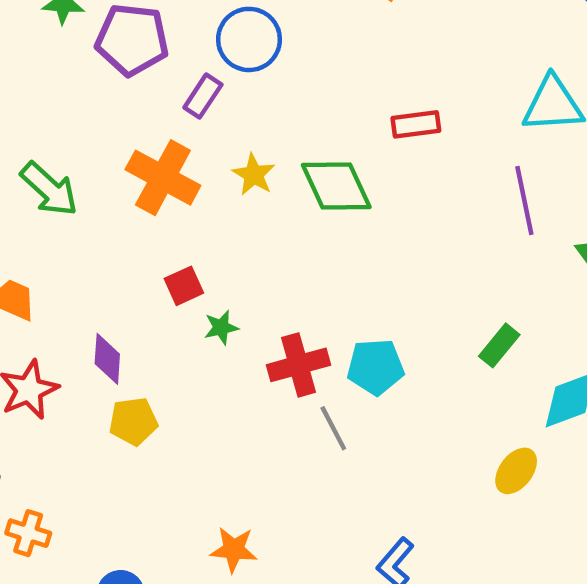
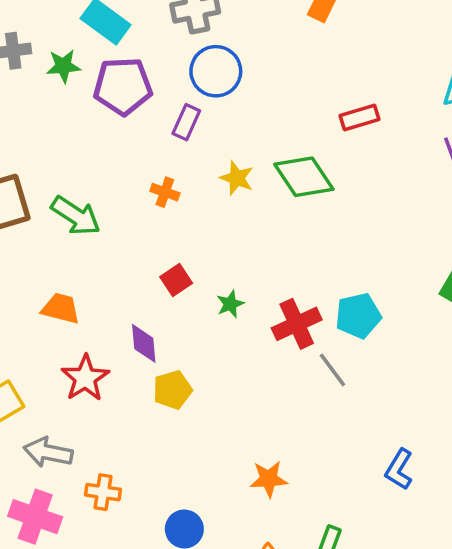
orange cross: (163, 178) -> (165, 192), size x0.5
red square: (184, 286) -> (176, 280), moved

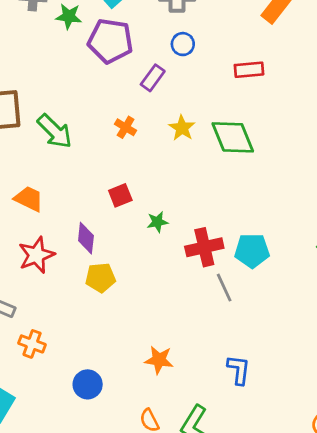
blue circle: (216, 71) -> (183, 44), size x0.6
red rectangle: (359, 118) -> (249, 70), moved
blue L-shape: (399, 469) -> (239, 370), moved, turned 144

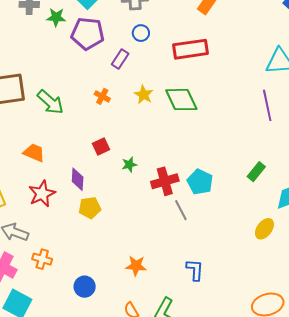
red rectangle: (249, 70) -> (191, 49), size x1.6
cyan pentagon: (252, 251) -> (200, 182), turned 30

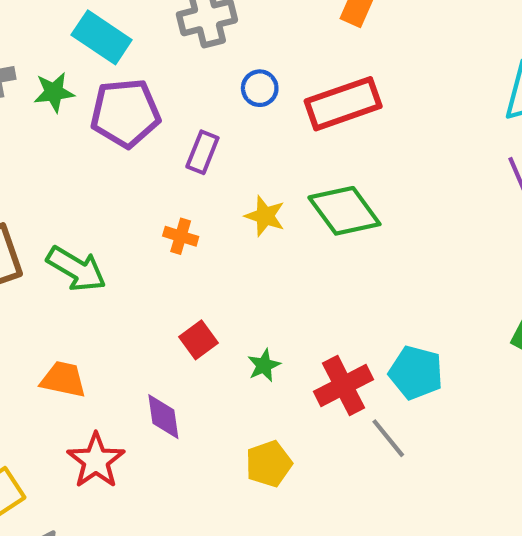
blue circle: (141, 33) -> (260, 88), moved
yellow pentagon: (90, 208) -> (269, 464), moved

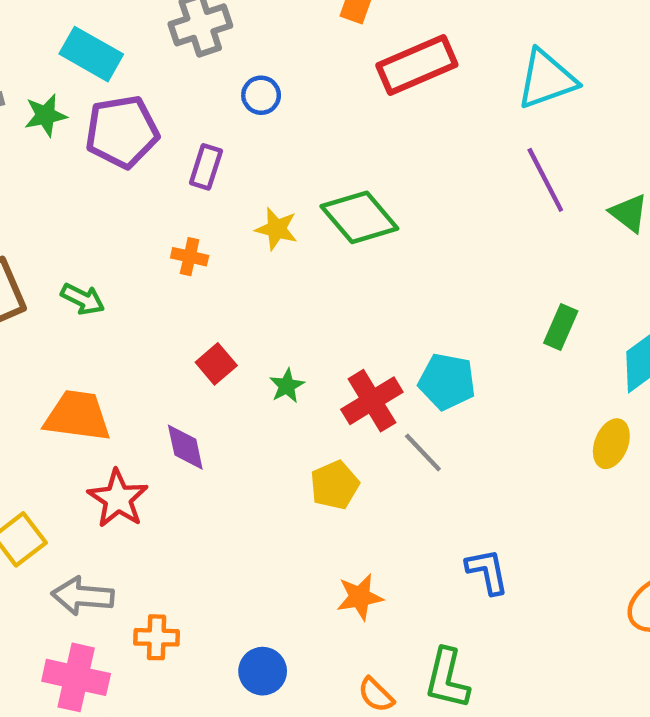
red rectangle: (343, 104) -> (417, 65), moved
green arrow: (76, 269) -> (83, 299), size x0.7
orange trapezoid: (63, 379) -> (77, 416), size x1.4
yellow pentagon: (269, 464) -> (335, 485), moved

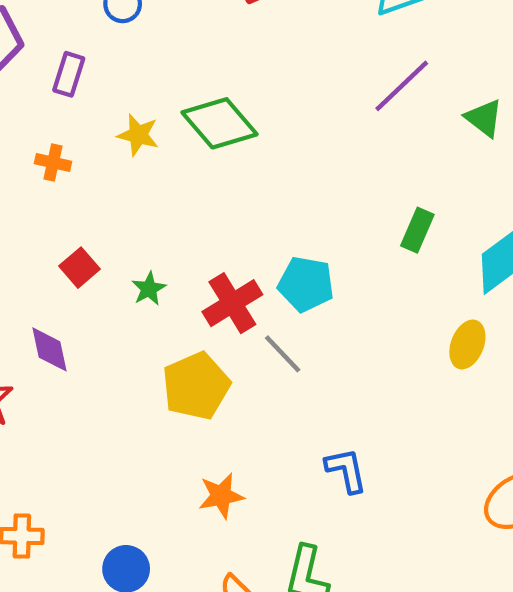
purple line: (545, 180) -> (402, 86), turned 74
yellow pentagon: (335, 485) -> (196, 386), size x1.4

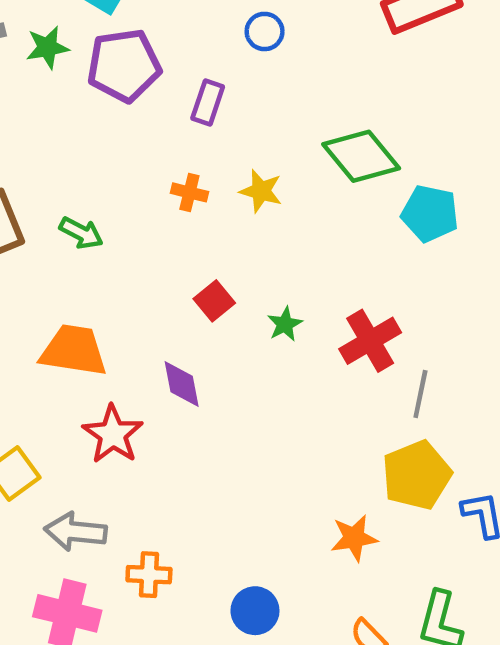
yellow star: (138, 135) -> (261, 191), moved
cyan pentagon: (306, 284) -> (430, 213), moved
gray line: (283, 354) -> (420, 394), turned 54
yellow pentagon: (196, 386) -> (417, 475), moved

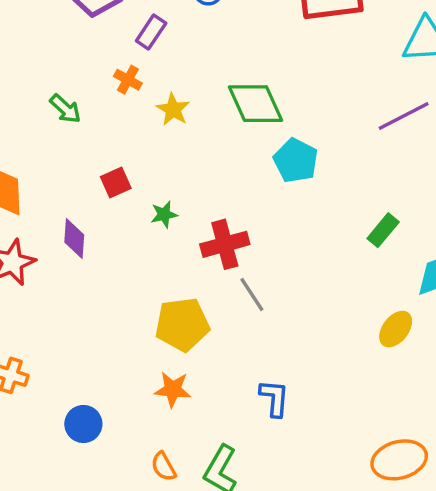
orange cross: (189, 192) -> (128, 80), moved
green arrow: (81, 233) -> (65, 109), moved
gray line: (420, 394) -> (252, 295), turned -60
yellow pentagon: (417, 475) -> (182, 324), moved

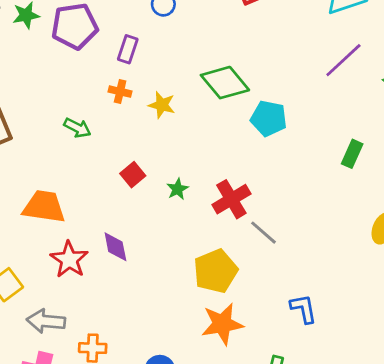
purple diamond: (74, 239) -> (115, 247), moved
orange star: (173, 389) -> (222, 324), size x1.4

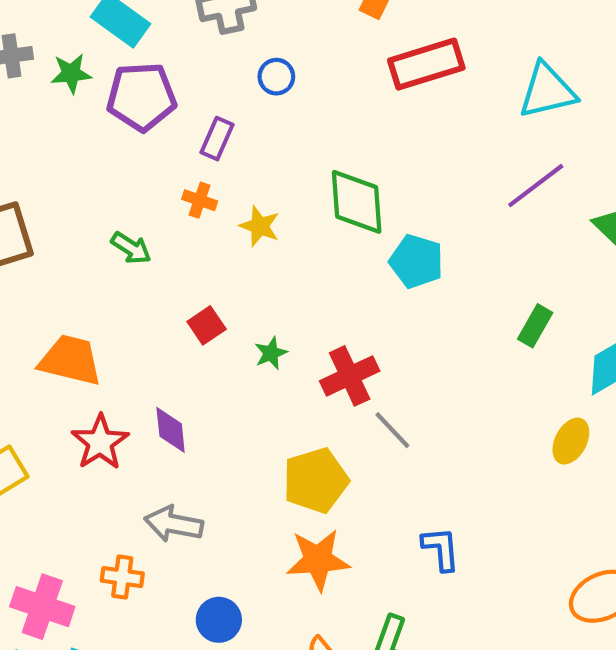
green diamond: (225, 83) -> (357, 202), turned 30
gray arrow: (46, 321) -> (174, 524), moved

